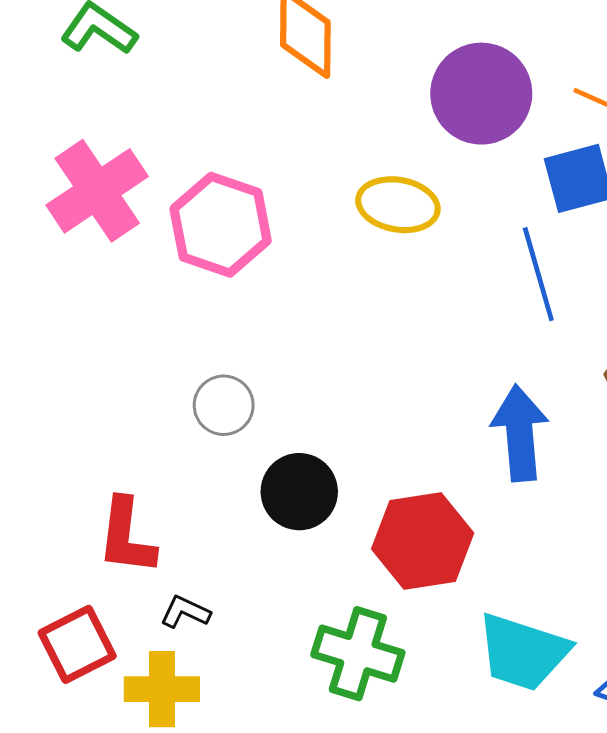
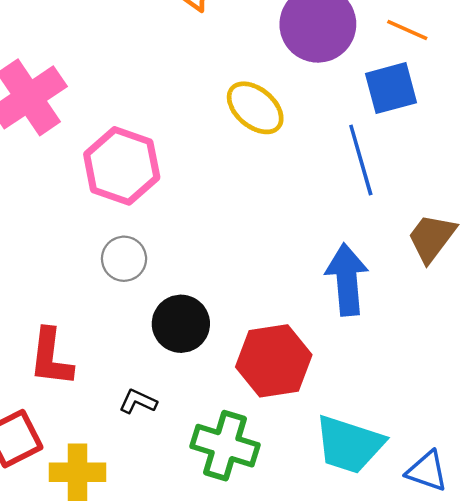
yellow ellipse: (398, 205) -> (255, 108), turned 30
pink hexagon: (221, 225) -> (122, 166), moved
black L-shape: (185, 612) -> (138, 402), moved

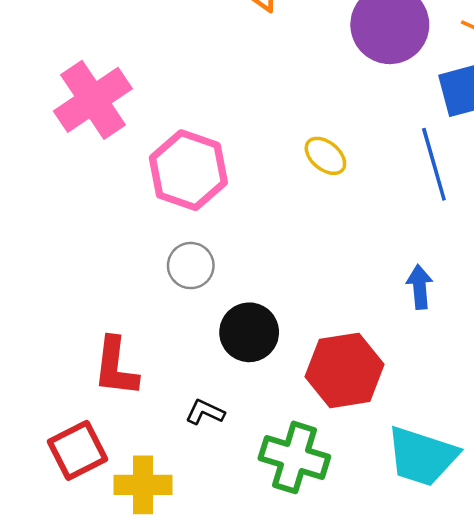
yellow ellipse: (255, 108) -> (325, 156), moved, size x0.7
blue arrow: (347, 280) -> (420, 287), size x0.6

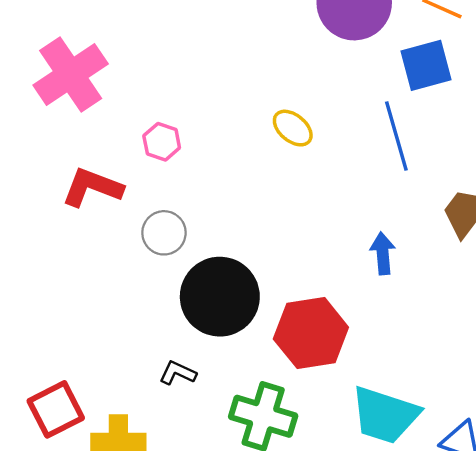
pink hexagon: (188, 170) -> (162, 142), size x0.5
black circle: (249, 332) -> (220, 297), size x1.4
red L-shape: (116, 367) -> (92, 187), moved, turned 104

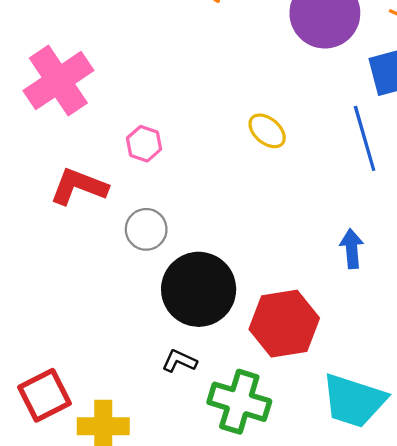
black L-shape: (178, 373) -> (179, 361), moved

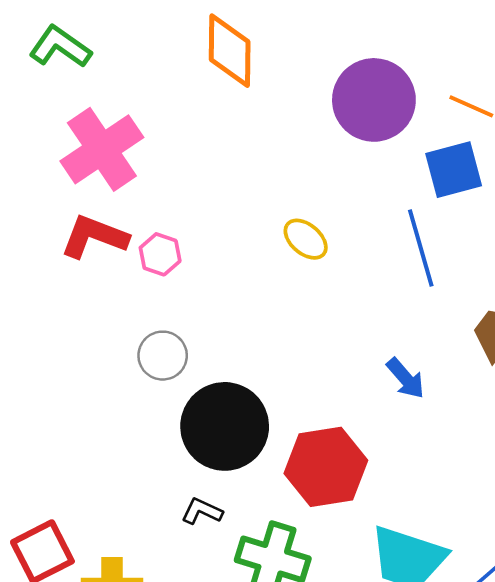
pink cross: (58, 81) -> (102, 149), moved
red L-shape: (79, 187) -> (94, 237), moved
blue arrow: (352, 249) -> (406, 378), turned 144

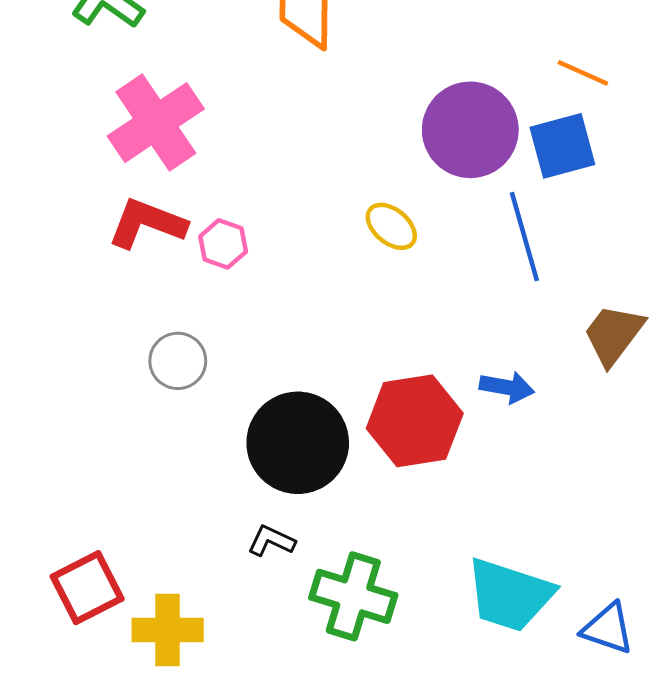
purple circle: (374, 100) -> (470, 130), moved
gray circle: (163, 356) -> (178, 361), moved
blue arrow: (406, 378) -> (507, 387), turned -39
red hexagon: (326, 467) -> (415, 421), moved

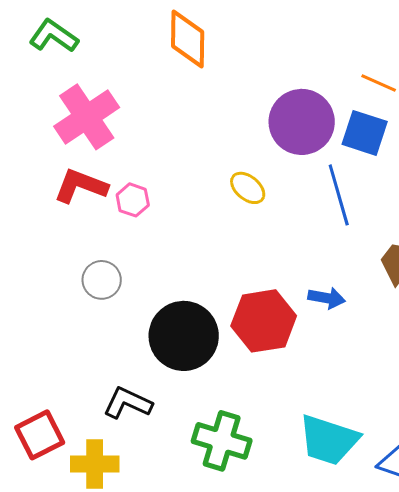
blue square: (562, 146) -> (365, 133), turned 33
black L-shape: (271, 541) -> (128, 403), moved, size x1.5

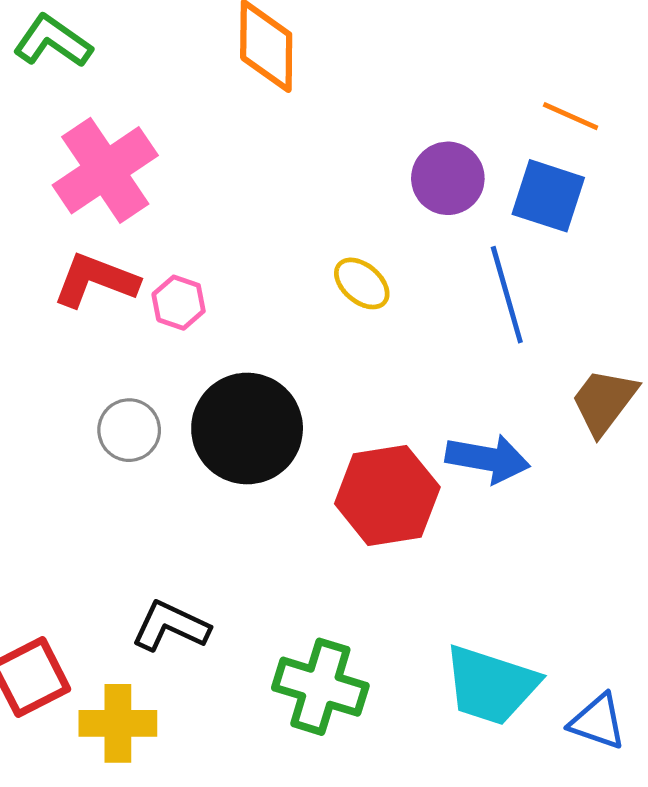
purple circle: (302, 122) -> (448, 178), size x0.7
blue arrow: (327, 298) -> (488, 459), size x1.4
black circle: (184, 336) -> (247, 428), moved

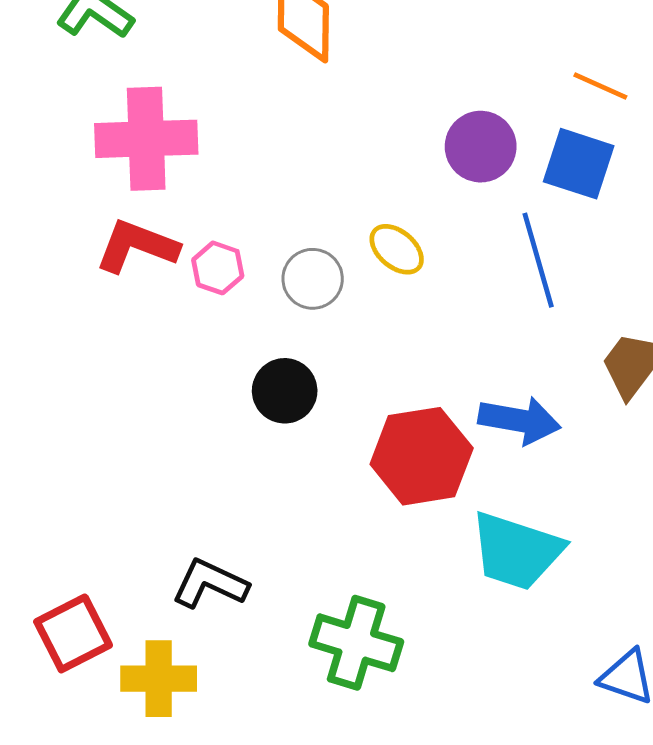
pink cross: (105, 170) -> (146, 139), turned 32
black circle: (247, 428) -> (285, 391), size x0.6
gray circle: (129, 430) -> (313, 279), moved
cyan trapezoid: (491, 685) -> (516, 551), moved

